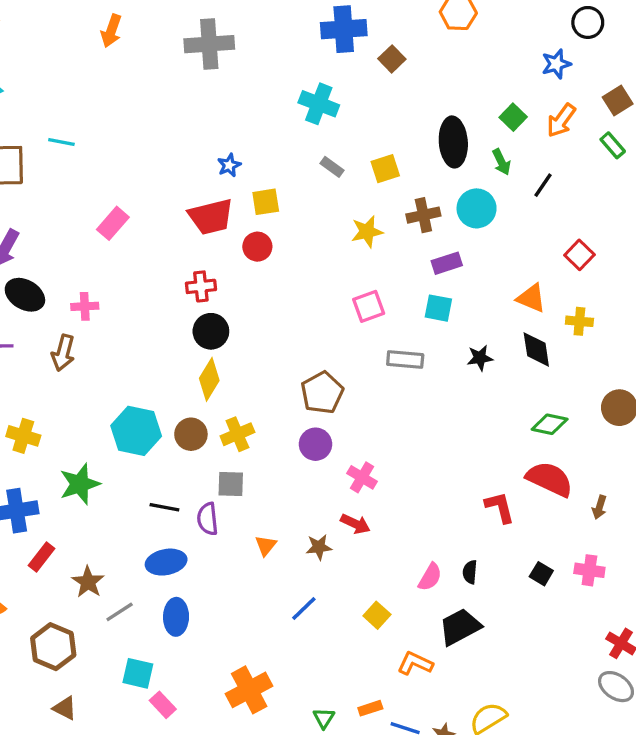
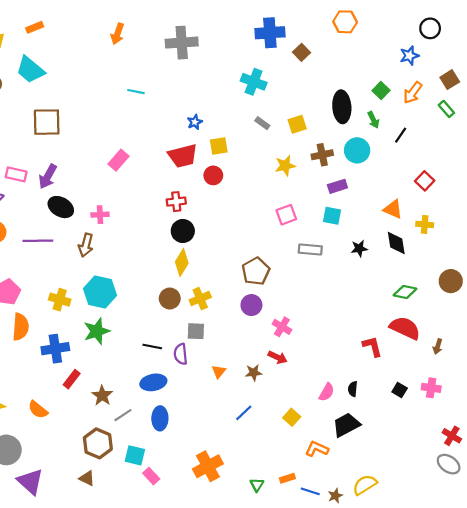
cyan line: (61, 142) -> (136, 92), moved
cyan hexagon: (136, 431) -> (100, 292), moved
brown hexagon: (53, 647) -> (98, 443), moved

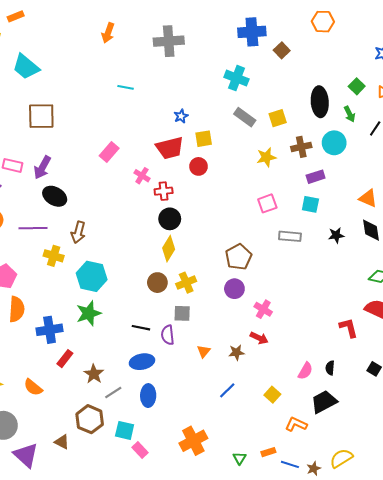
orange rectangle: (35, 27) -> (16, 16), moved
gray rectangle: (262, 123) -> (245, 117), size x1.5
pink cross: (100, 215) -> (142, 176), moved, turned 35
yellow cross: (60, 300) -> (54, 256), moved
brown triangle: (87, 478) -> (62, 442), moved

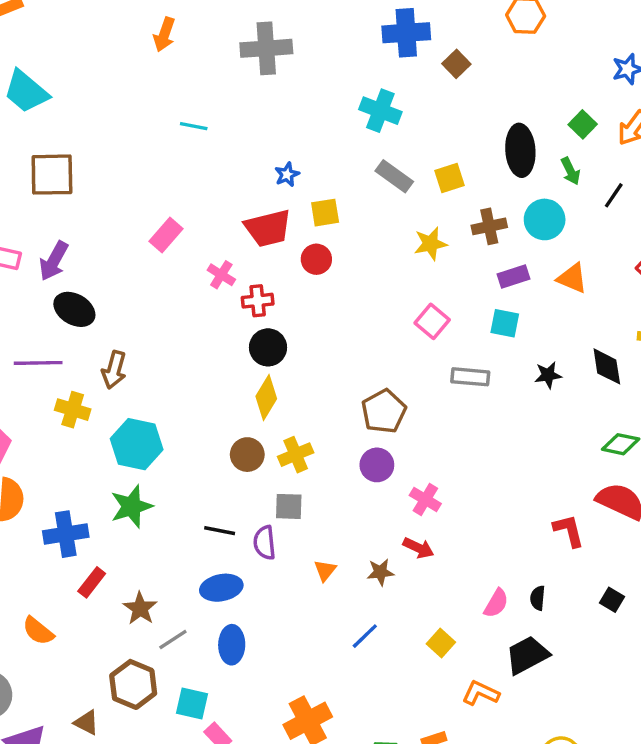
orange triangle: (368, 198) -> (572, 278), moved
pink square: (267, 203) -> (432, 321), turned -30

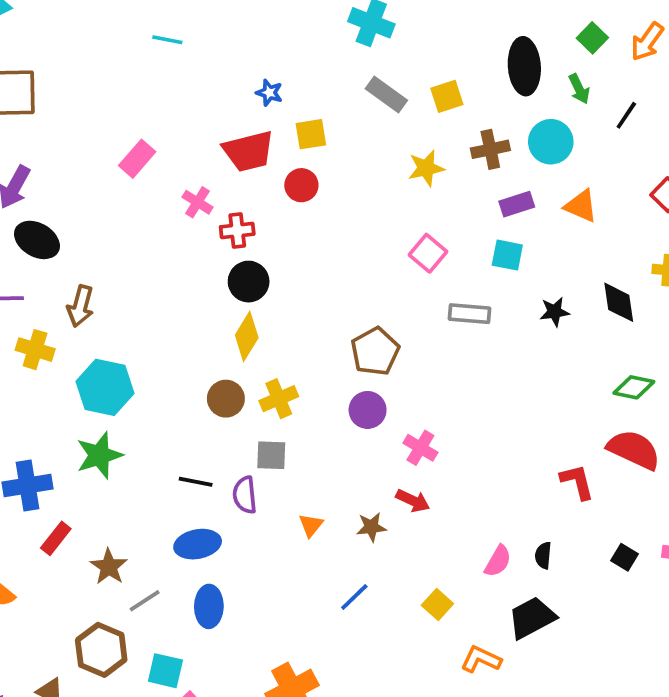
blue star: (287, 175) -> (269, 93), turned -30

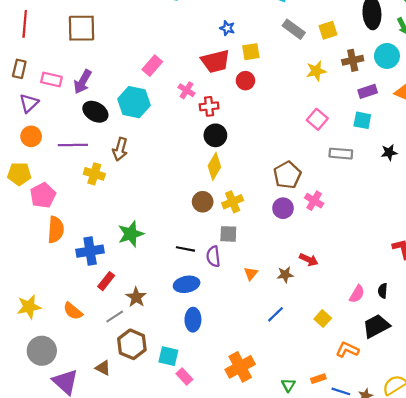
cyan hexagon: (105, 387) -> (134, 102), moved
pink cross: (420, 448) -> (314, 201), moved
gray line: (145, 601) -> (115, 316), moved

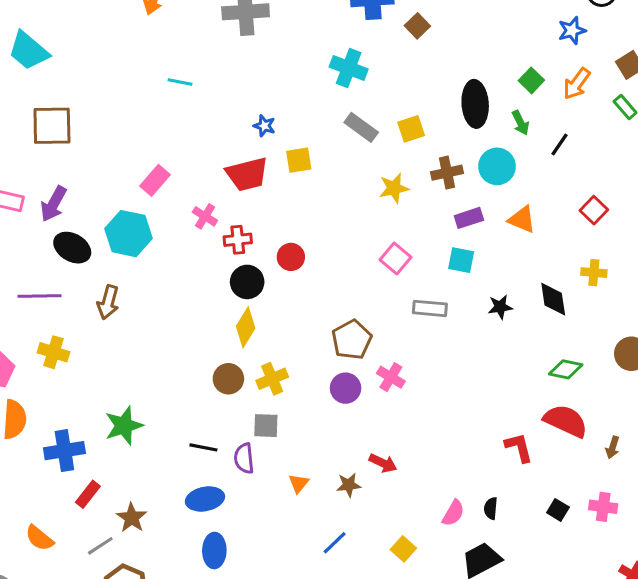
red circle: (245, 81) -> (291, 257), moved
yellow cross: (94, 174) -> (54, 352), moved

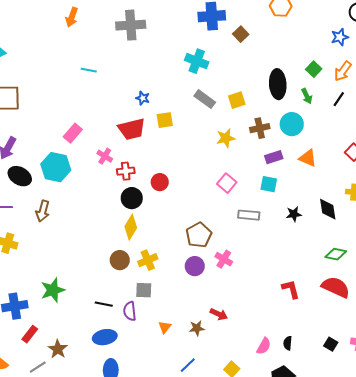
black line: (559, 145) -> (339, 99), moved
red L-shape: (519, 447) -> (291, 289), moved

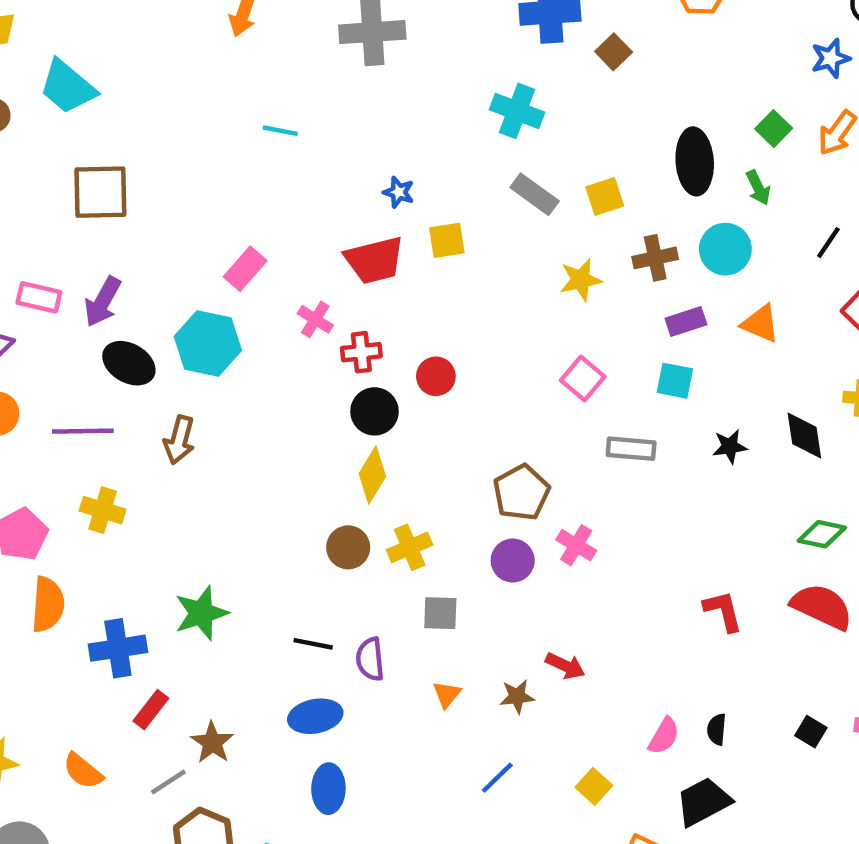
black line: (339, 99) -> (828, 243), moved
gray square: (144, 290) -> (440, 613), moved

